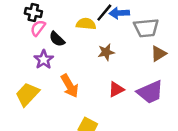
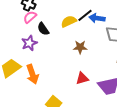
yellow semicircle: (86, 24) -> (69, 21), turned -42
orange arrow: (70, 86) -> (32, 74), moved

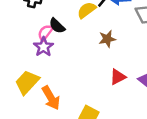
pink semicircle: (30, 17) -> (45, 33), moved
orange arrow: (32, 74) -> (51, 98), moved

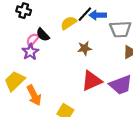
red triangle: (118, 77) -> (92, 81), size x1.5

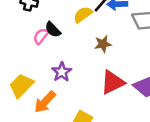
purple star: (30, 52) -> (62, 72), moved
orange arrow: (34, 95) -> (45, 102), turned 72

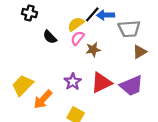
pink semicircle: (41, 36) -> (77, 38), moved
purple star: (62, 72) -> (73, 82), moved

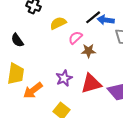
yellow semicircle: (76, 24) -> (58, 23), moved
black semicircle: (50, 37) -> (17, 40), moved
yellow trapezoid: (23, 85) -> (16, 74), turned 135

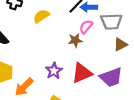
pink semicircle: (75, 38) -> (86, 27), moved

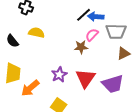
yellow semicircle: (41, 16) -> (36, 33), moved, turned 42
red triangle: (82, 73) -> (85, 78), turned -35

